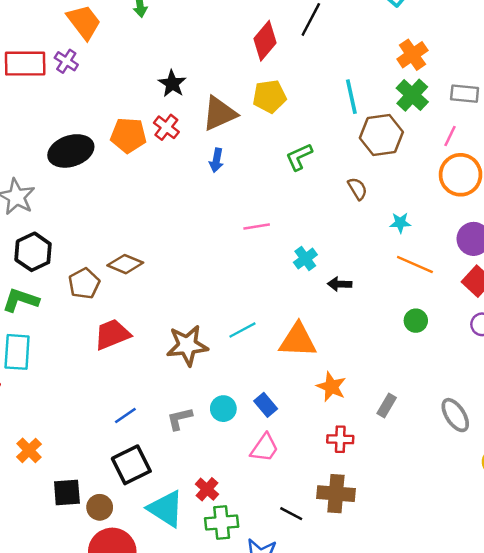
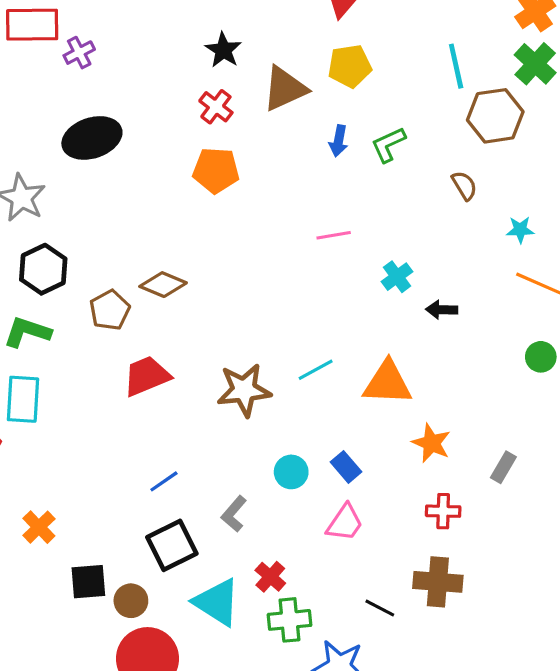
purple cross: (66, 61) -> (79, 53), moved, turned 30
orange pentagon: (128, 135) -> (216, 170), moved
blue arrow: (216, 160) -> (339, 141), moved
gray L-shape: (180, 419) -> (234, 514), moved, turned -36

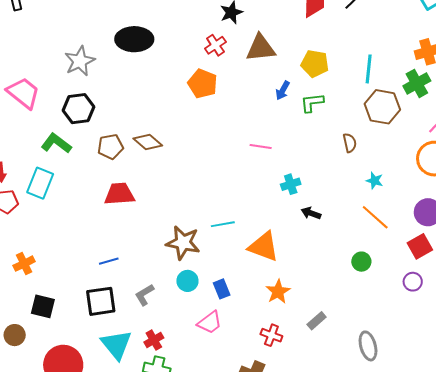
yellow pentagon: (350, 66) -> (315, 64), moved
brown star: (244, 390) -> (183, 243), moved
brown circle: (131, 601) -> (15, 335), moved

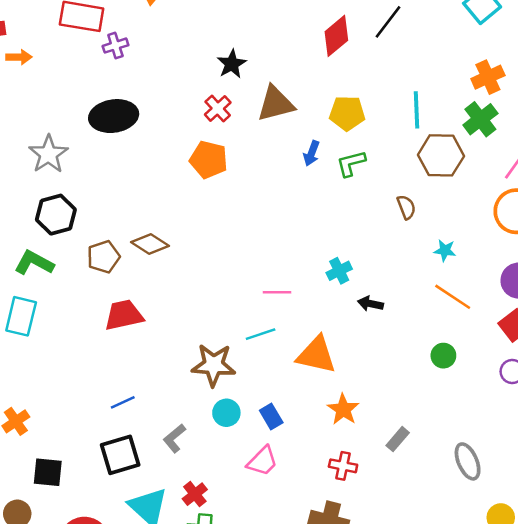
pink line: (261, 147) -> (277, 292), moved

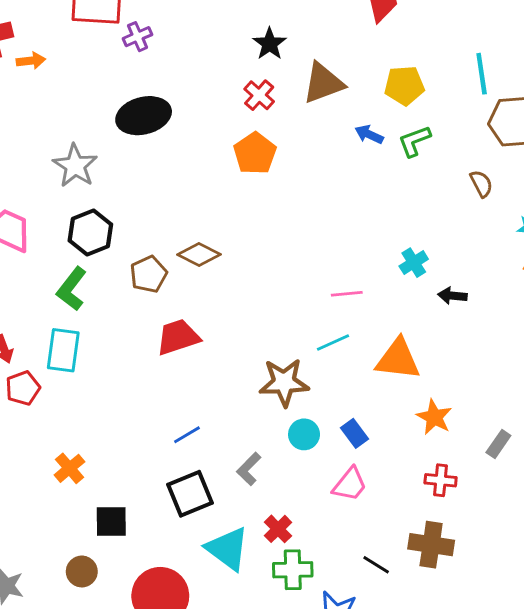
blue arrow: (311, 153) -> (369, 134), turned 100
orange pentagon: (209, 160) -> (255, 153), turned 30
green L-shape: (34, 263) -> (72, 289), turned -75

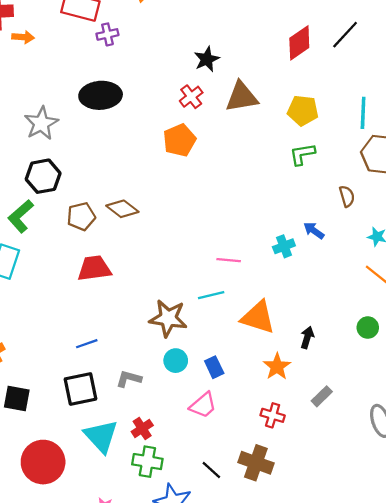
blue arrow: (369, 134) -> (314, 231), moved
black arrow: (452, 296) -> (307, 337), moved, turned 90
gray L-shape: (249, 469) -> (129, 379), turned 50

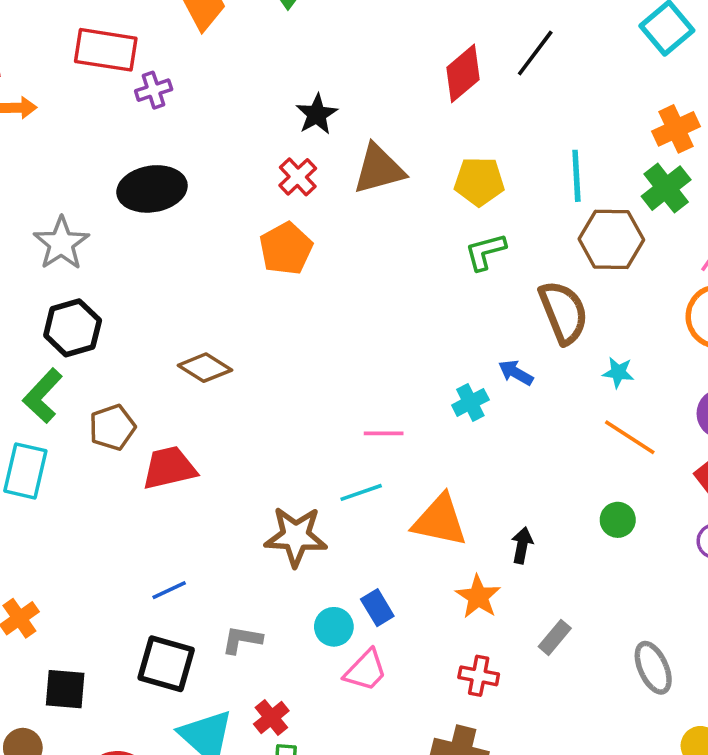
brown semicircle: (347, 196) -> (563, 312), size x1.8
brown pentagon: (81, 216) -> (112, 427), moved
cyan circle: (176, 361) -> (334, 627), moved
black square: (81, 389) -> (166, 664), turned 33

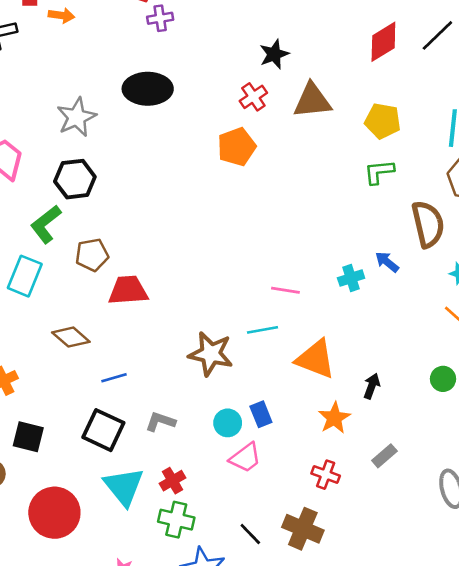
brown diamond: (205, 368) -> (71, 337), moved

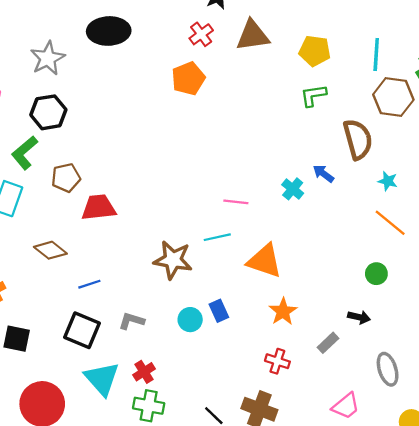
cyan cross: (351, 278) -> (293, 189), turned -30
black arrow: (372, 386) -> (359, 317), moved, turned 85
pink trapezoid: (245, 458) -> (346, 406), moved

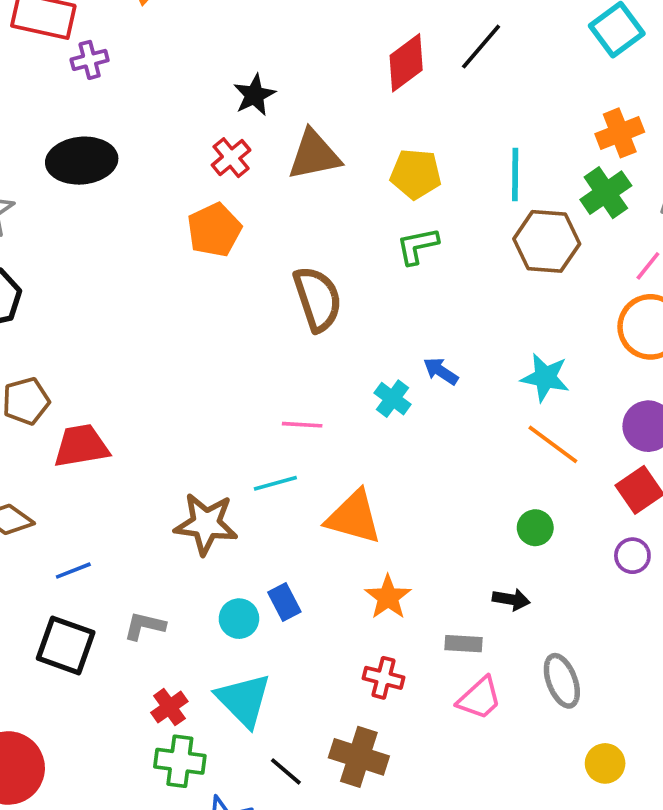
brown semicircle: (358, 139) -> (318, 299), moved
cyan star: (388, 181) -> (545, 378), size x1.5
gray rectangle: (328, 343) -> (464, 644), turned 50
cyan triangle: (102, 379) -> (244, 700), moved
pink trapezoid: (346, 406) -> (479, 698), moved

